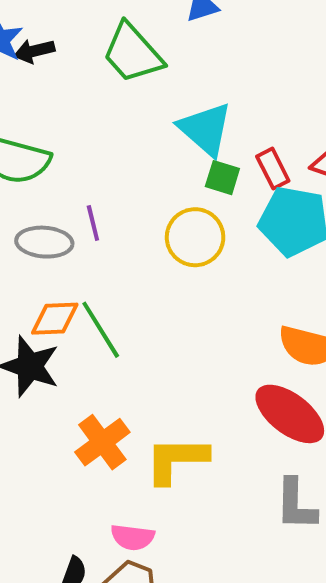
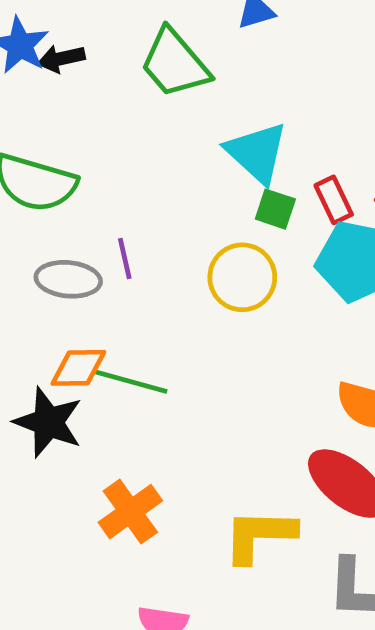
green line: (101, 330) -> (131, 382), turned -44
yellow L-shape: (176, 460) -> (259, 536), moved

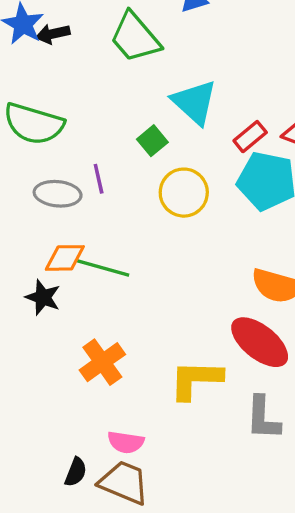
red rectangle: (334, 200) -> (250, 137), turned 76
green square: (275, 209) -> (152, 141), moved, turned 32
black star: (48, 422) -> (43, 297), size x0.7

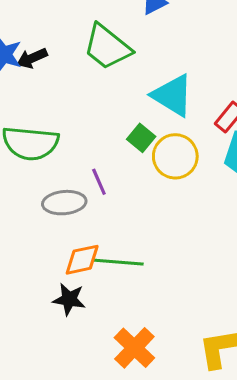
yellow circle: (184, 193) -> (175, 156), moved

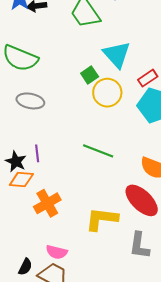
purple line: (99, 182) -> (37, 153), moved
orange diamond: (82, 260) -> (21, 179), moved
green line: (119, 262) -> (98, 151), moved

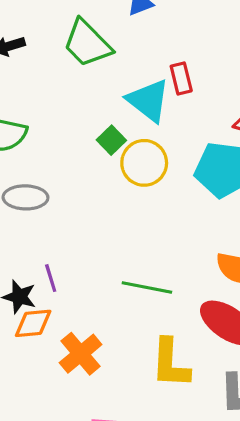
red rectangle: (148, 78) -> (181, 78), moved, turned -60
green line: (98, 151) -> (147, 287), moved
yellow L-shape: (102, 219) -> (170, 363), turned -84

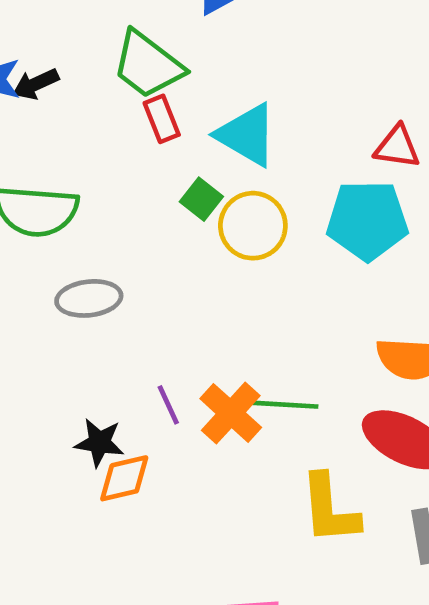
red rectangle: (181, 78) -> (162, 119), moved
purple line: (51, 278) -> (168, 405), moved
orange cross: (81, 354) -> (231, 413), moved

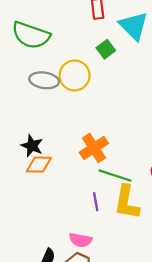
yellow circle: (253, 226) -> (75, 75), moved
green line: (281, 404) -> (115, 176), moved
purple line: (168, 405) -> (96, 202), moved

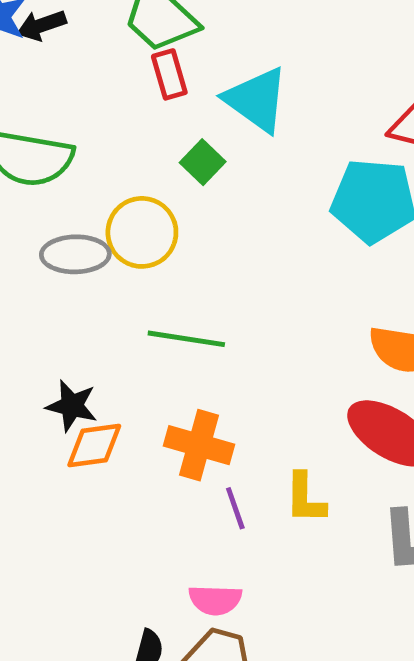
orange cross: (94, 148) -> (199, 445), moved, turned -32
green line: (115, 176) -> (186, 339), moved
yellow L-shape: (127, 202) -> (305, 498), size x0.7

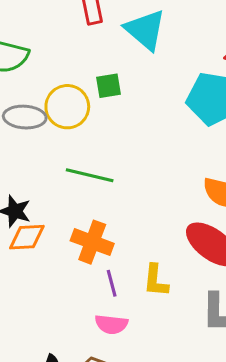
green square: (203, 162) -> (108, 86), moved, turned 32
pink semicircle: (215, 600) -> (111, 324), moved

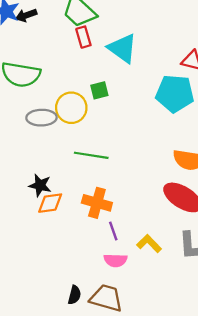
yellow L-shape: (156, 281) -> (149, 244), moved, turned 135

